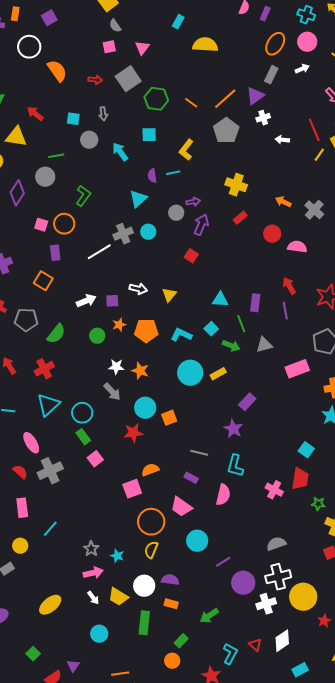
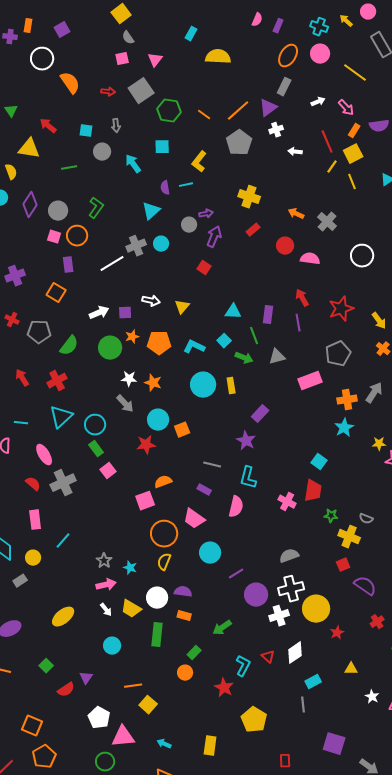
white arrow: (302, 69) -> (318, 102), moved
gray circle: (45, 177) -> (58, 211), moved
green circle: (97, 336) -> (110, 348), size x1.5
yellow rectangle: (218, 374) -> (231, 386), turned -70

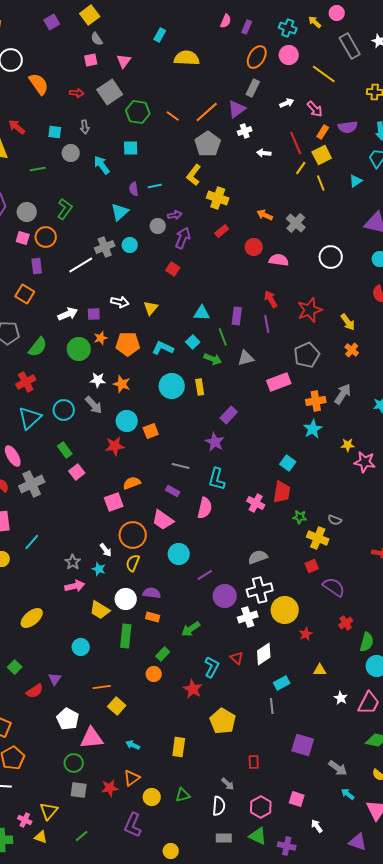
purple square: (62, 30) -> (52, 22), moved
yellow L-shape: (199, 162) -> (194, 175), moved
cyan circle: (95, 425) -> (64, 410), moved
white arrow: (106, 610) -> (106, 550), moved

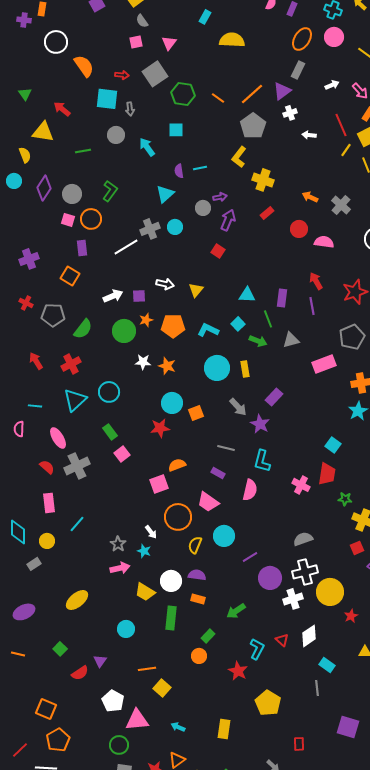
cyan square: (55, 132) -> (107, 99), moved, size x1.6
gray arrow: (94, 405) -> (238, 407), moved
yellow semicircle: (133, 563) -> (195, 545), moved
cyan rectangle: (282, 683) -> (327, 665), turned 63

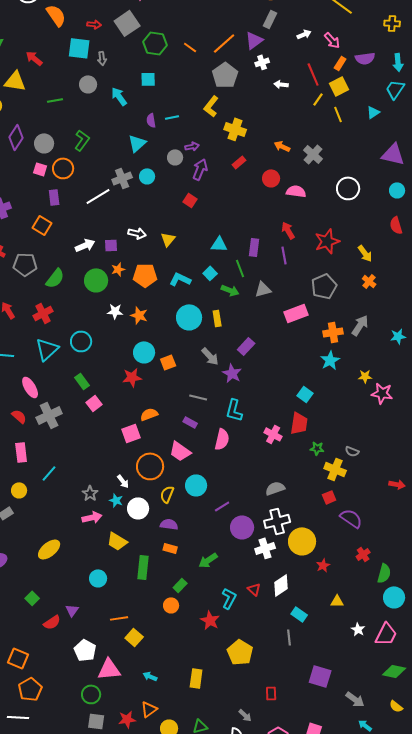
white circle: (171, 581) -> (138, 508), moved

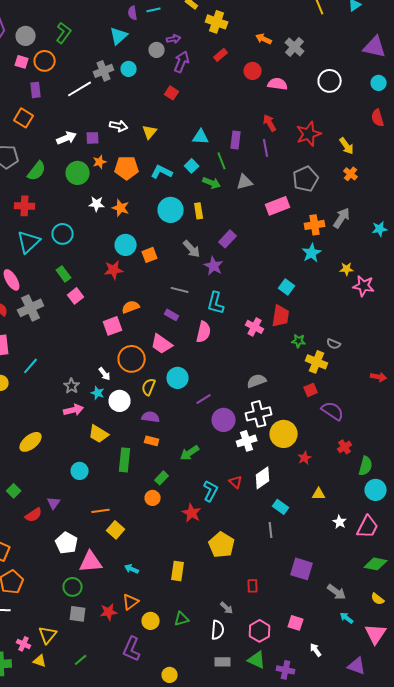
red cross: (43, 313) -> (25, 206), turned 30

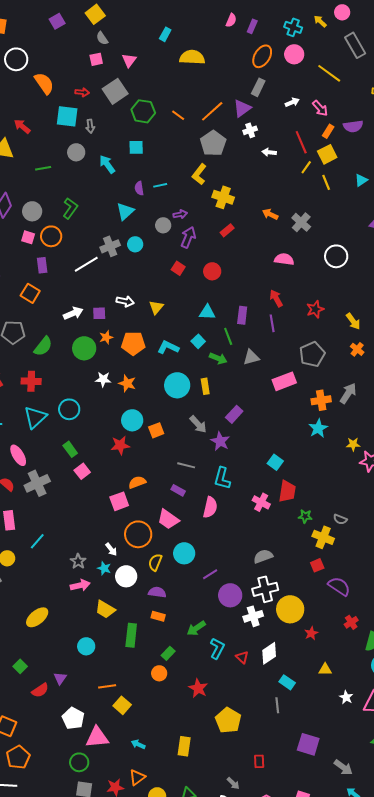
red circle: (253, 71) -> (212, 271), moved
red star: (309, 134) -> (315, 309), size x0.7
cyan square: (287, 287) -> (275, 462), moved
cyan L-shape: (211, 491) -> (217, 648), moved

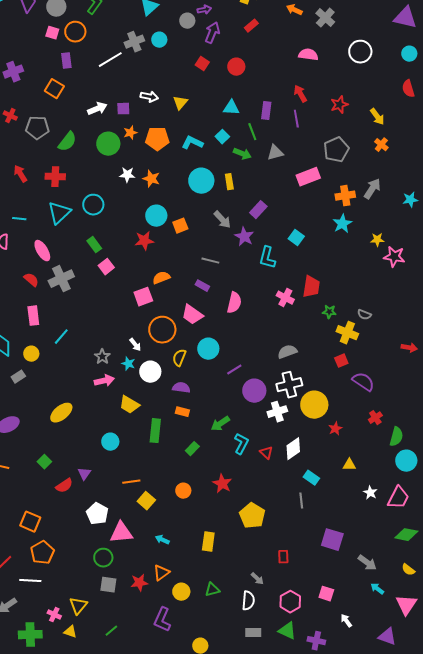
cyan square: (275, 462) -> (296, 238), moved
cyan L-shape: (222, 478) -> (267, 258), moved
orange circle: (159, 673) -> (183, 491), moved

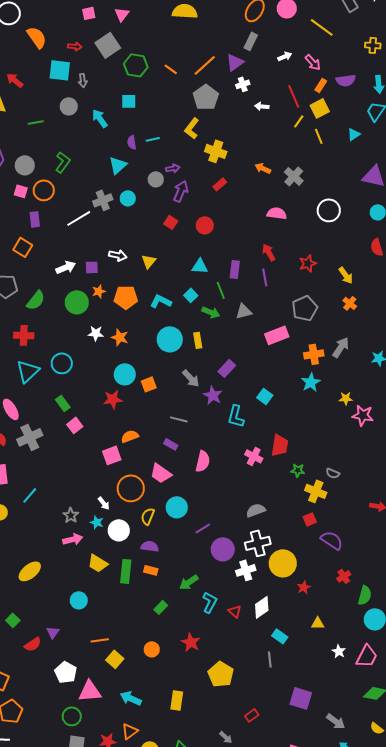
green rectangle: (155, 431) -> (126, 571), moved
cyan arrow: (162, 540) -> (131, 698), size x1.5
red rectangle: (283, 557) -> (252, 715), turned 56

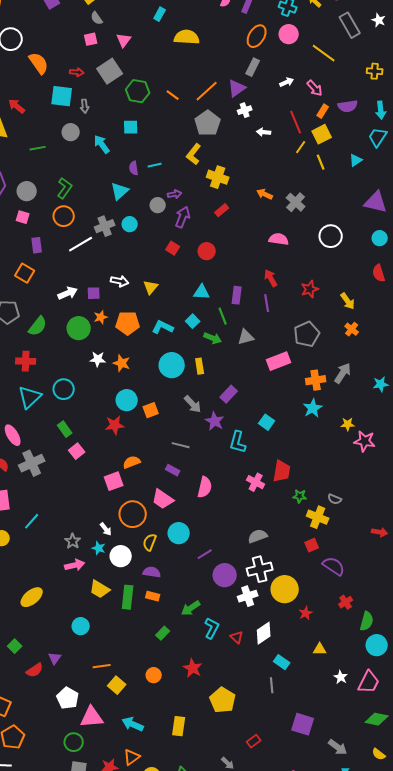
orange circle: (44, 190) -> (64, 216), moved

